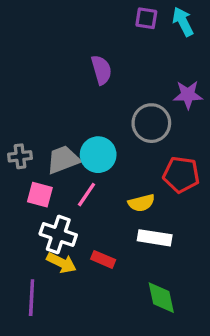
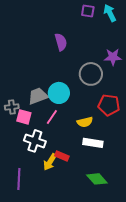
gray cross: (20, 156) -> (12, 107), moved
yellow arrow: (62, 263) -> (50, 162), moved, turned 96
green diamond: (161, 298) -> (97, 179), turned -30

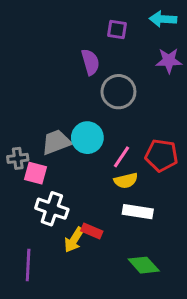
purple square: (88, 11) -> (117, 29), moved
cyan arrow: (110, 13) -> (163, 19), turned -60
purple star: (113, 57) -> (169, 61), moved
gray circle: (91, 74) -> (118, 92), moved
pink line: (52, 117) -> (121, 157), moved

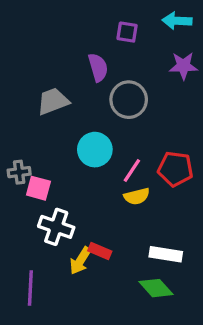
gray trapezoid: (56, 142) -> (53, 101), moved
white rectangle: (138, 212) -> (166, 254), moved

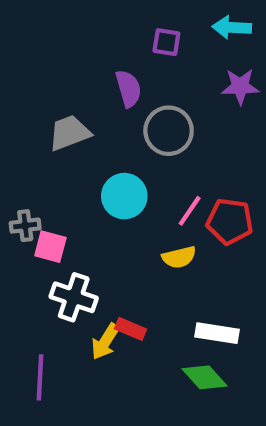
pink line: (132, 171) -> (190, 211), moved

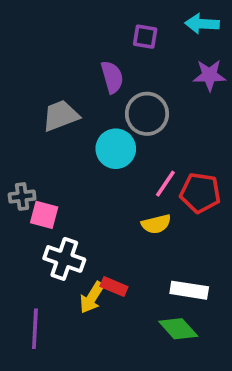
cyan circle: (124, 196) -> (116, 149), moved

